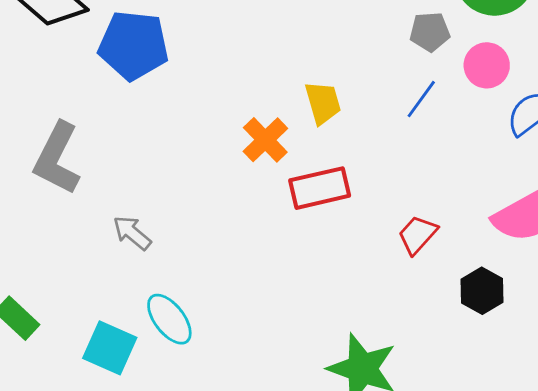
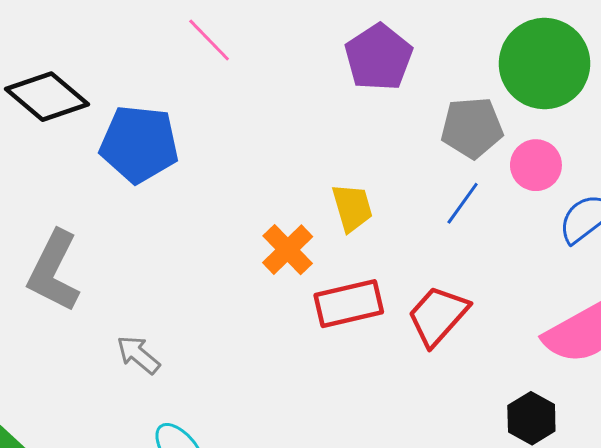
gray pentagon: (430, 32) -> (472, 128), size x1.4
red trapezoid: (417, 235) -> (438, 316), moved, size x1.4

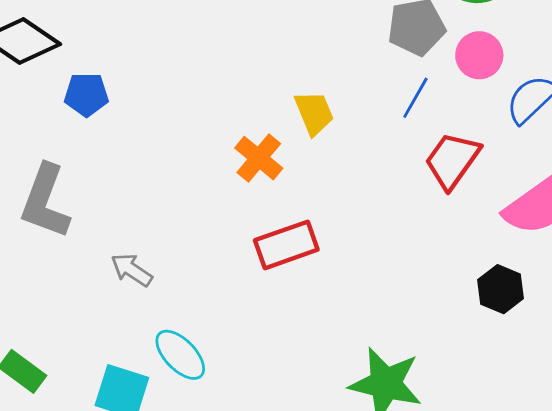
blue pentagon: (139, 144) -> (86, 95), moved, size x0.6
red rectangle: (349, 304) -> (286, 245), moved
red trapezoid: (438, 316) -> (452, 160), moved

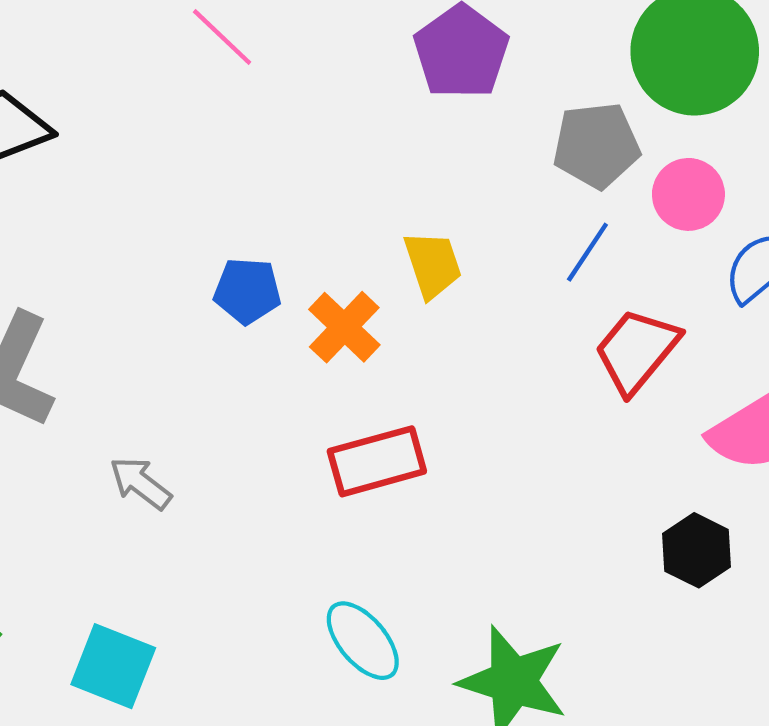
blue pentagon: (86, 95) -> (247, 291), moved
cyan ellipse: (180, 355) -> (363, 641), moved

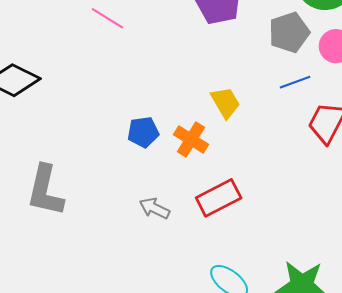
blue line: (587, 252) -> (295, 82), turned 48
gray arrow: (140, 483) -> (154, 208), moved

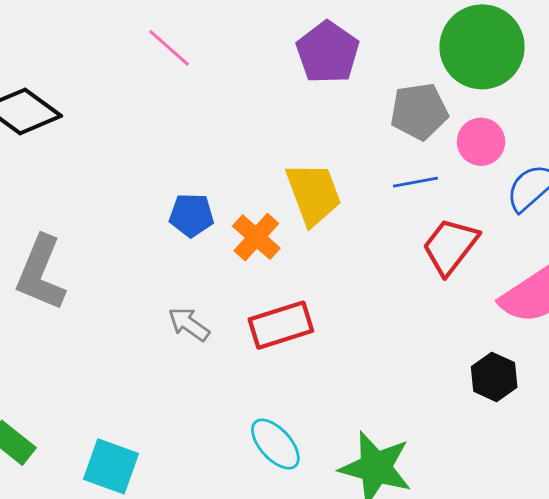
yellow trapezoid: (225, 103) -> (313, 194), size x1.4

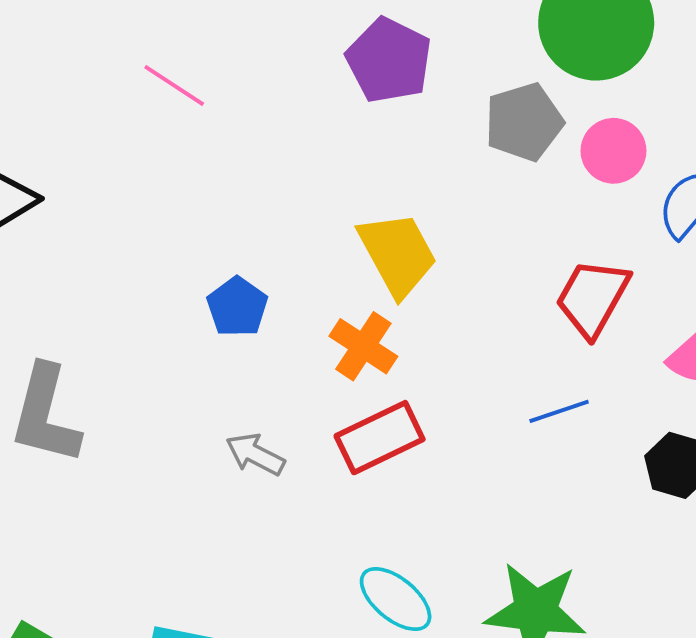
blue line: (415, 182) -> (559, 411), moved
blue pentagon: (191, 215) -> (237, 307), turned -30
orange cross: (256, 237) -> (363, 346), moved

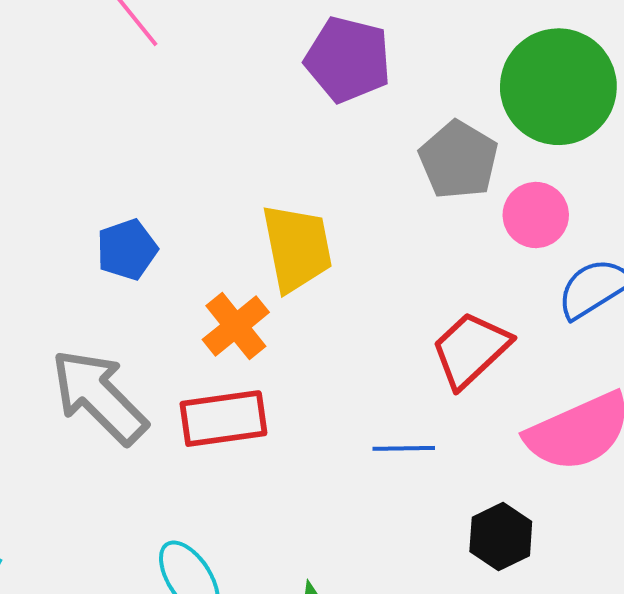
purple pentagon: (389, 60) -> (348, 59), turned -30
gray pentagon: (524, 122) -> (459, 160), turned 30
gray arrow: (255, 454) -> (99, 397), size x1.8

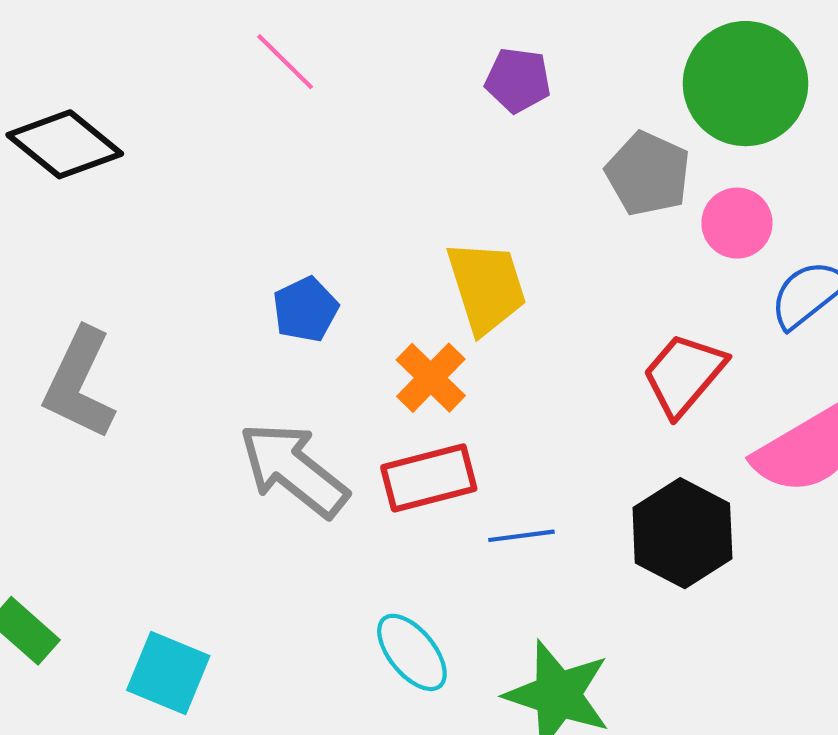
purple pentagon: (348, 59) -> (518, 80), size x0.7
blue line: (404, 448) -> (521, 536), moved
black hexagon: (501, 537) -> (682, 533), moved, size x1.5

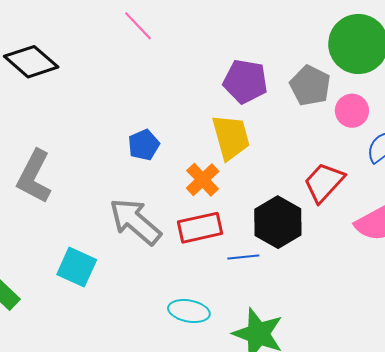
purple pentagon: (518, 80) -> (245, 81), moved, size x1.4
black hexagon: (682, 533) -> (278, 222), moved
cyan ellipse: (412, 652) -> (189, 311), turned -42
cyan square: (168, 673) -> (77, 267), moved

